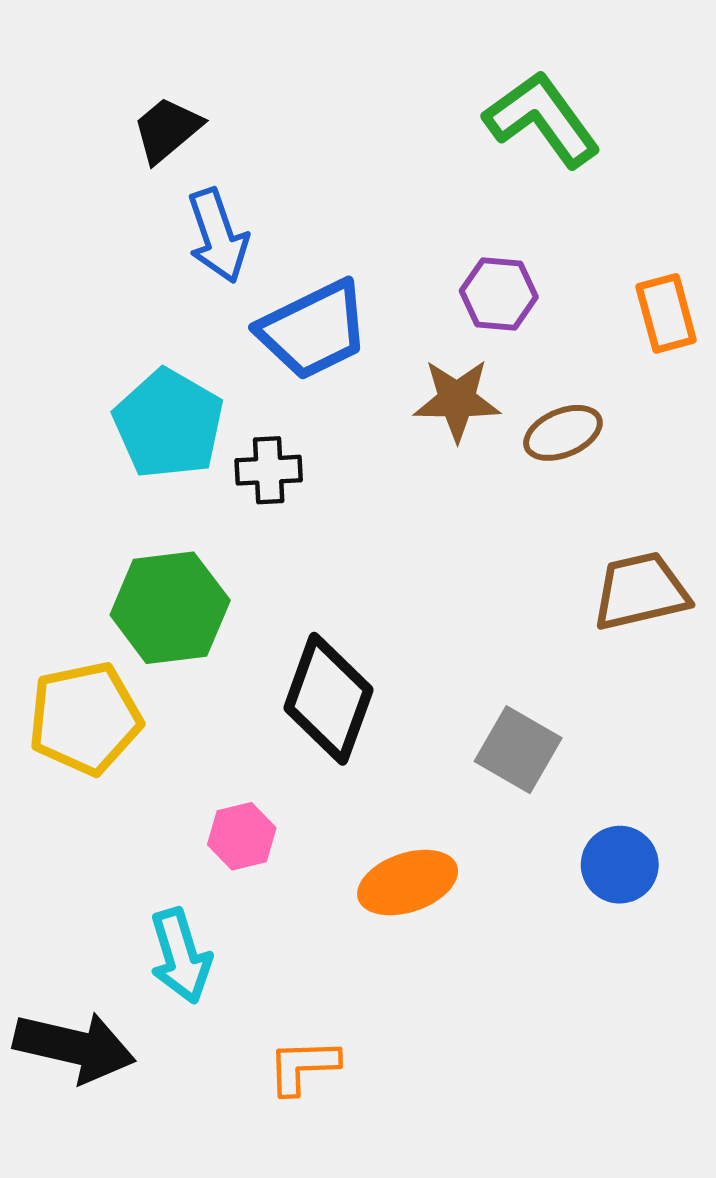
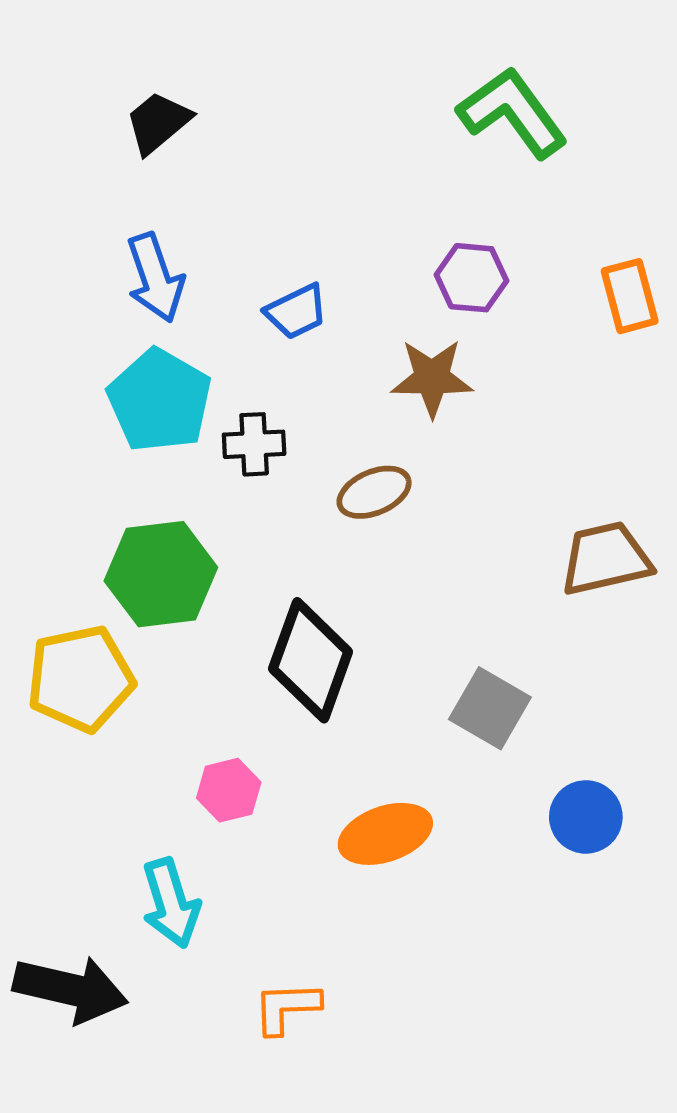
blue arrow: (218, 236) -> (155, 278), moved
blue trapezoid: (313, 330) -> (296, 312), size x0.6
brown ellipse: (563, 433) -> (374, 492), moved

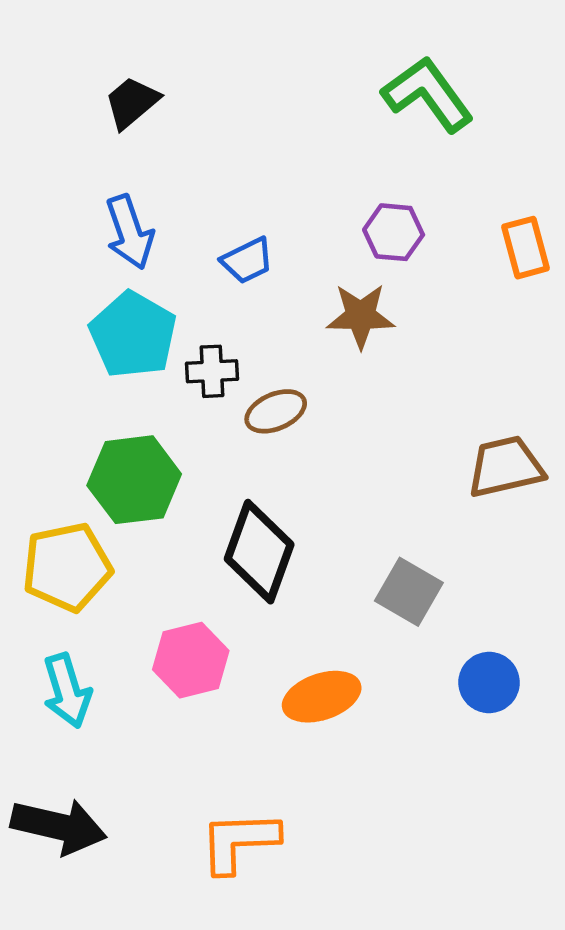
brown ellipse: (374, 492) -> (276, 411), moved
pink hexagon: (229, 790) -> (191, 660), size x1.4
cyan arrow: (171, 903) -> (67, 691), moved
orange L-shape: (287, 1008) -> (239, 842), size x1.4

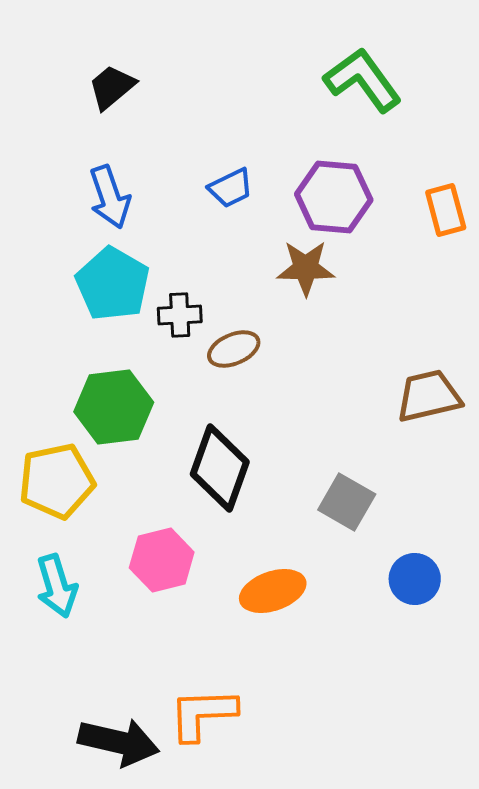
purple hexagon: (394, 232) -> (334, 197), size x1.5
blue trapezoid: (247, 260) -> (231, 188), moved
black arrow: (59, 826) -> (119, 742), moved

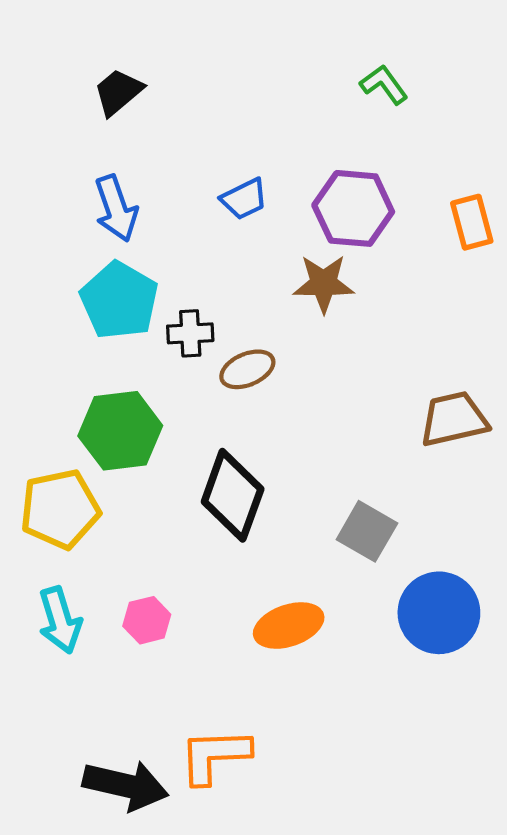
green L-shape: (363, 80) -> (384, 85), size x0.6
pink hexagon: (162, 560) -> (147, 620), moved, size x0.7
blue circle: (415, 579) -> (439, 613), size x1.5

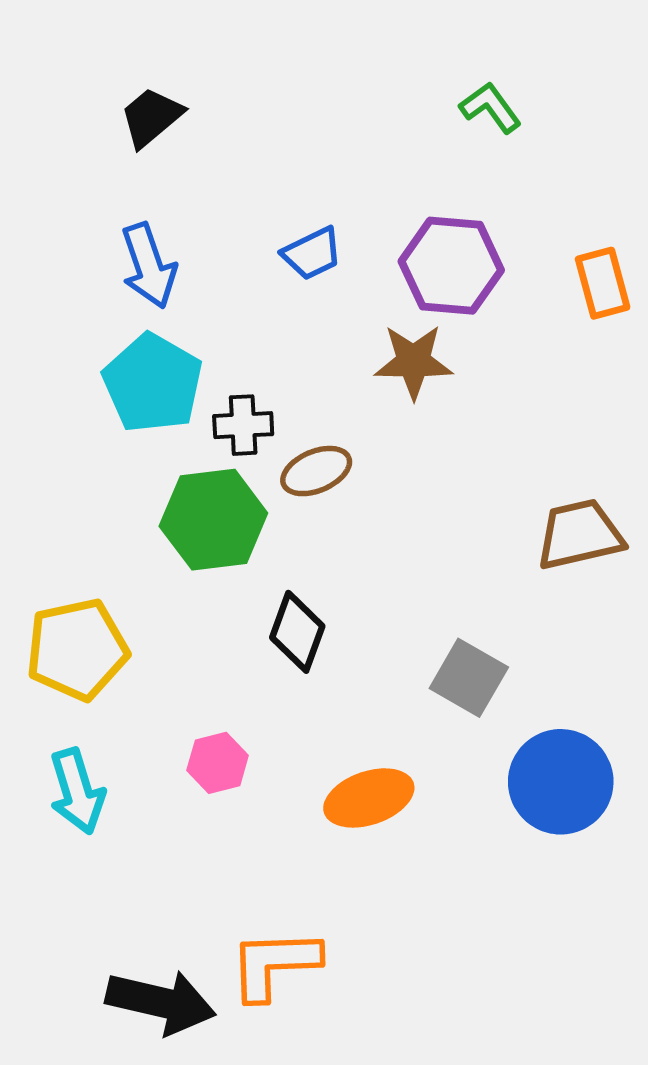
green hexagon: (120, 431) -> (213, 520), moved
black diamond: (233, 495) -> (297, 632), size x0.7
pink hexagon: (147, 620) -> (218, 763), moved

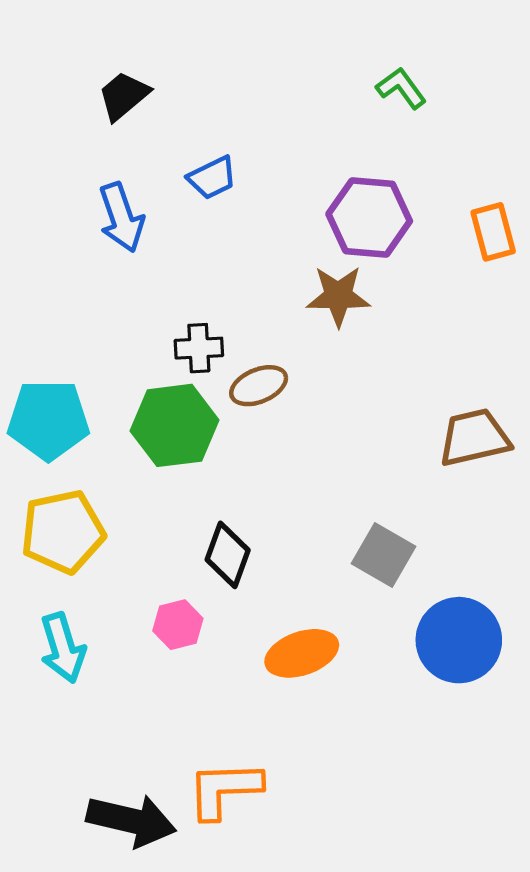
blue trapezoid: (312, 253) -> (212, 178), moved
cyan pentagon: (153, 383) -> (48, 420), moved, turned -30
black diamond: (297, 632) -> (228, 555), moved

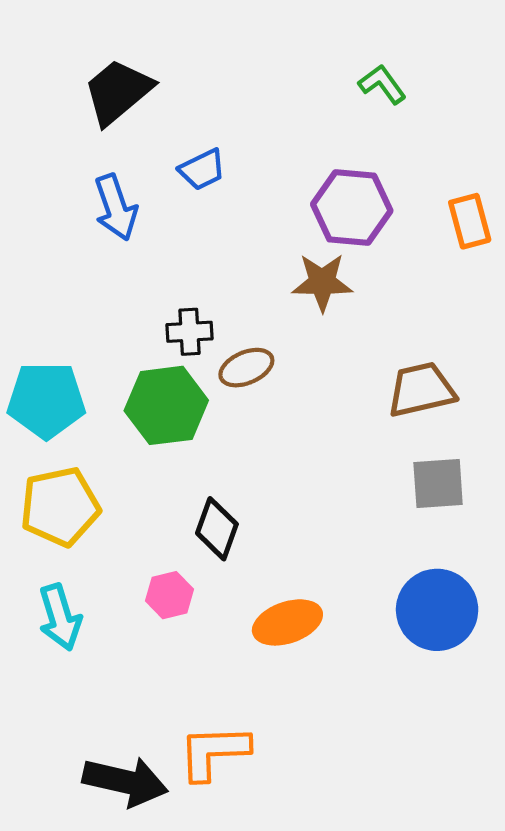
black trapezoid: (124, 96) -> (118, 92), size x1.4
brown trapezoid: (474, 438) -> (421, 390), moved
gray square: (384, 555) -> (438, 483), moved, turned -34

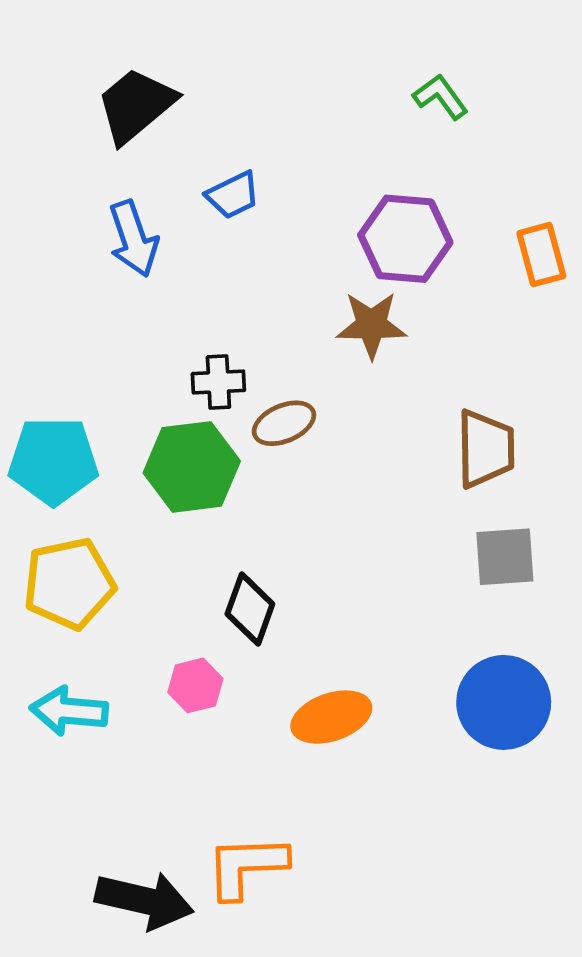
brown trapezoid: (421, 390) -> (485, 449), turned 102
cyan arrow: (60, 617) -> (69, 711), turned 112

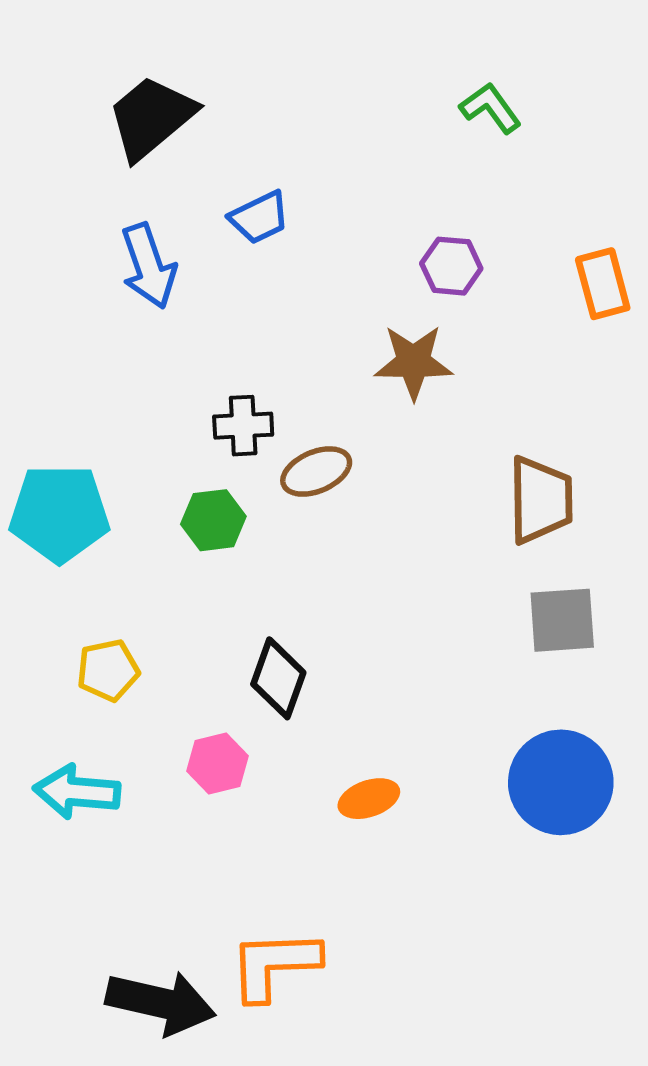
purple hexagon: (405, 239) -> (451, 266), size x0.6
green hexagon: (192, 467) -> (213, 520), size x0.6
yellow pentagon: (69, 584) -> (108, 670), moved, size x0.6
orange ellipse: (331, 717) -> (369, 799), size x0.7

